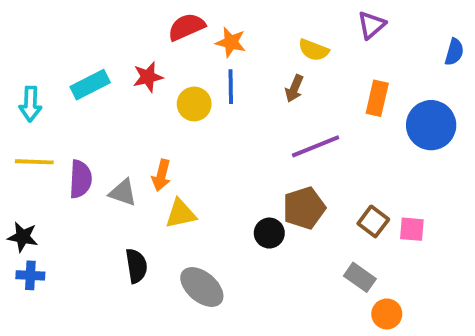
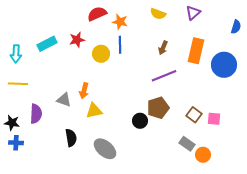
yellow semicircle: (314, 50) -> (158, 14), moved
brown arrow: (294, 89) -> (163, 48), moved
orange rectangle: (377, 98) -> (196, 51), size x1.4
purple semicircle: (80, 179) -> (36, 114), moved
orange circle: (387, 314) -> (203, 155), moved

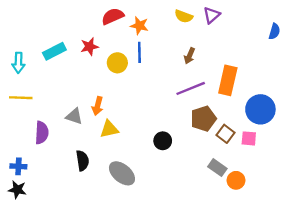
purple triangle: (193, 13) -> (212, 15), moved
orange rectangle: (196, 51) -> (228, 80), moved
blue circle: (224, 65) -> (260, 109), moved
brown pentagon: (158, 108) -> (203, 119), moved
black star: (12, 123) -> (17, 190), moved

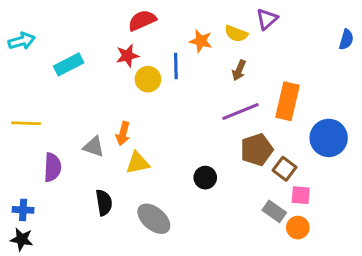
yellow semicircle: (184, 16) -> (236, 34), moved
orange star: (139, 26) -> (201, 41), moved
red star: (89, 47) -> (127, 56), moved
cyan arrow: (18, 63) -> (22, 41), moved, turned -108
pink square: (249, 138) -> (301, 195), moved

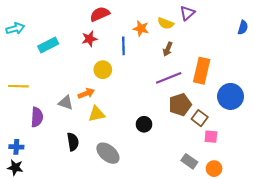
yellow circle: (148, 79) -> (103, 70), moved
orange arrow: (123, 134) -> (86, 93), turned -126
gray rectangle: (274, 211) -> (189, 161), moved
orange circle: (298, 228) -> (214, 169), moved

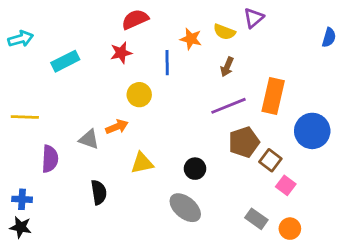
yellow triangle: (97, 114) -> (142, 163), moved
pink square: (211, 137) -> (286, 185), turned 32
gray ellipse: (108, 153) -> (185, 208), moved

